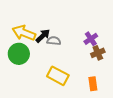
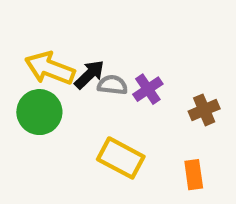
purple cross: (91, 39) -> (148, 89), moved

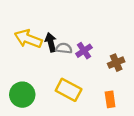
black arrow: (89, 75) -> (51, 42), turned -60
green circle: (39, 112) -> (22, 95), moved

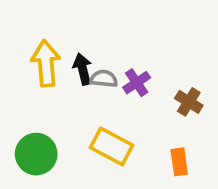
yellow arrow: (28, 39) -> (46, 63), turned 64
brown cross: (116, 63) -> (189, 102), turned -35

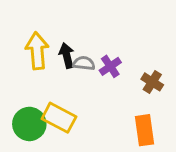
yellow rectangle: (112, 146) -> (59, 118), moved
orange rectangle: (179, 162) -> (144, 130), size x1.4

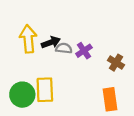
black arrow: (67, 55) -> (51, 42), turned 84
yellow rectangle: (59, 118) -> (45, 90), turned 60

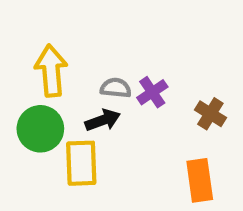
black arrow: (51, 42) -> (103, 120), moved
green circle: (22, 95) -> (40, 129), moved

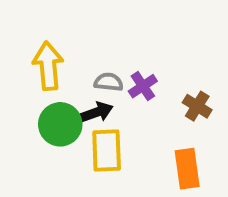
green circle: (40, 129) -> (60, 124), moved
yellow rectangle: (81, 163) -> (107, 150), moved

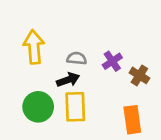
purple cross: (143, 86) -> (112, 61), moved
green circle: (60, 124) -> (38, 107), moved

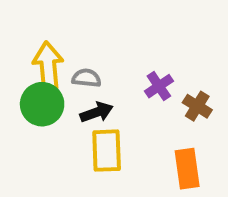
gray semicircle: (77, 58) -> (86, 78), moved
green circle: (38, 107) -> (42, 104), moved

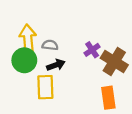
brown cross: (197, 106) -> (114, 61), size x1.6
yellow rectangle: (107, 151) -> (45, 87), moved

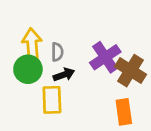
gray semicircle: (50, 45) -> (57, 52), turned 84
purple cross: (92, 50) -> (105, 57), size x1.6

